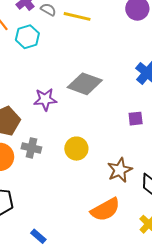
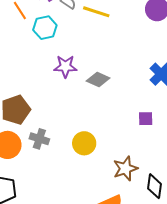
gray diamond: (85, 84) -> (98, 80), size x0.7
purple star: (45, 99) -> (65, 66), moved

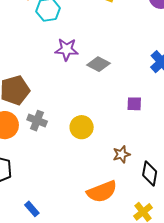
purple square: (146, 119) -> (134, 104), moved
brown star: (125, 169) -> (121, 154), size x0.7

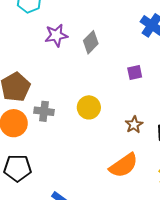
gray diamond: (99, 64) -> (91, 42), turned -60

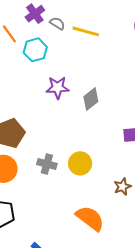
gray cross: (44, 111) -> (47, 164), moved
orange semicircle: (124, 165) -> (90, 218), moved, turned -116

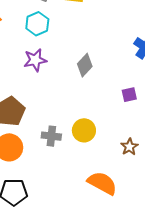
cyan hexagon: (35, 50) -> (37, 24), moved
purple star: (58, 88) -> (35, 60), moved

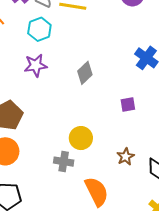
gray cross: (51, 136) -> (64, 162), moved
orange semicircle: (102, 183) -> (97, 192), turned 32

